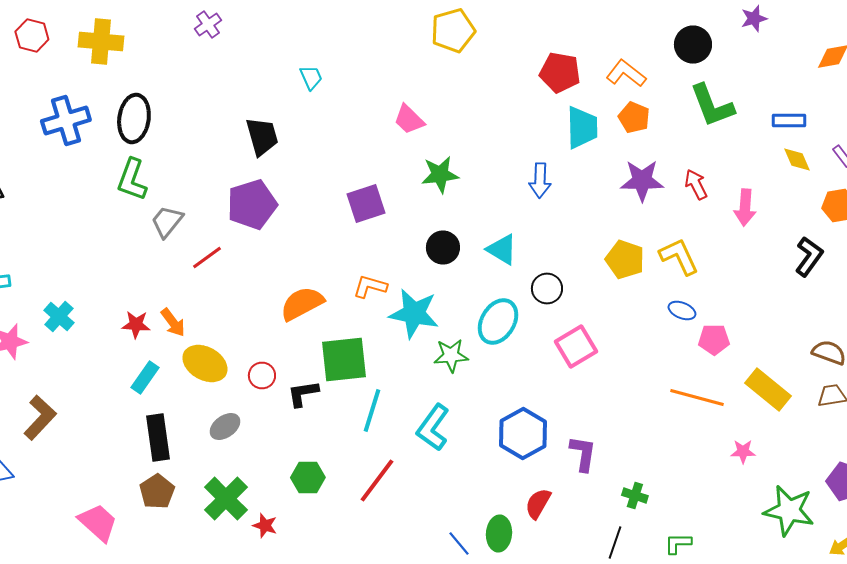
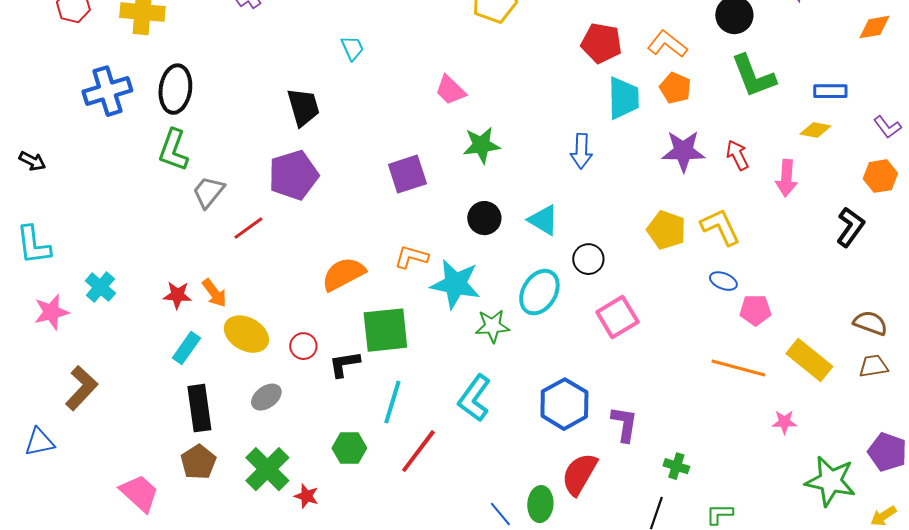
yellow diamond: (797, 160) -> (815, 130), moved, turned -56
cyan line: (372, 410) -> (392, 402), moved
red semicircle: (538, 504) -> (579, 474), size x1.4

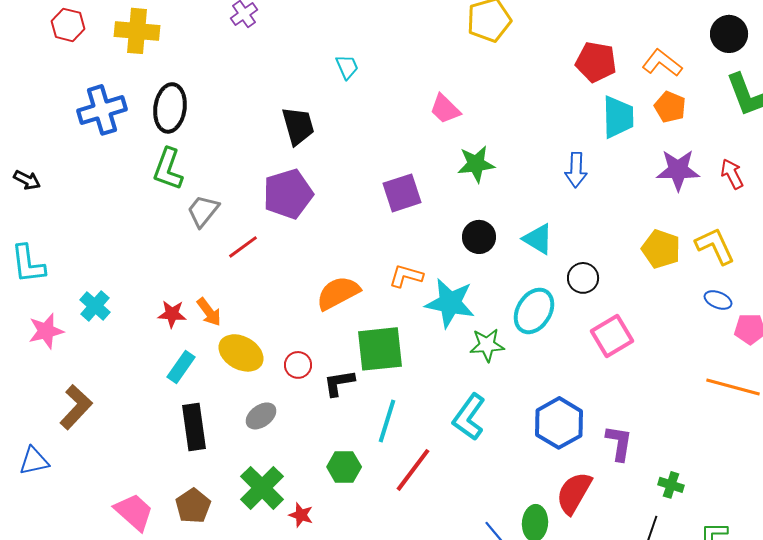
brown pentagon: (198, 462) -> (193, 506), moved

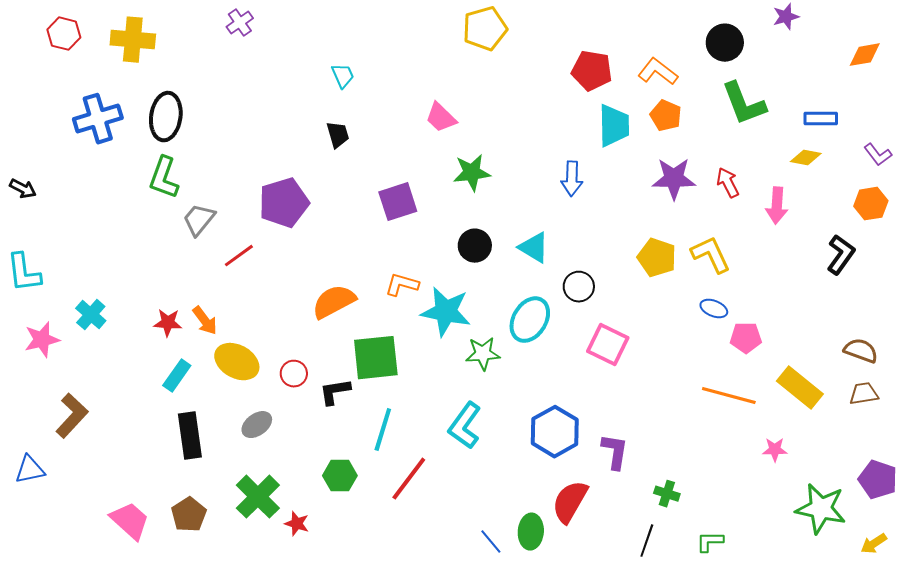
black trapezoid: (298, 126) -> (338, 135), moved, size x0.7
pink square: (612, 336) -> (608, 345), turned -33

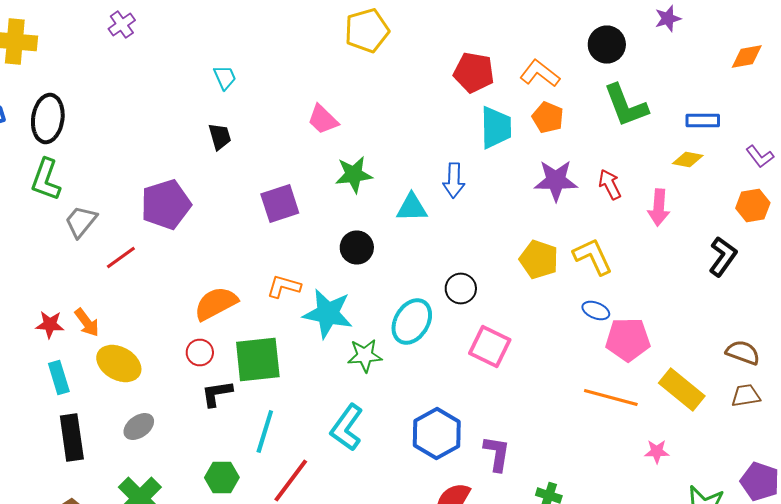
cyan triangle: (534, 248) -> (412, 208), moved, turned -32
pink pentagon: (746, 338) -> (628, 340), size x1.4
red circle: (294, 374) -> (200, 352), moved
cyan rectangle: (177, 376) -> (59, 378), turned -52

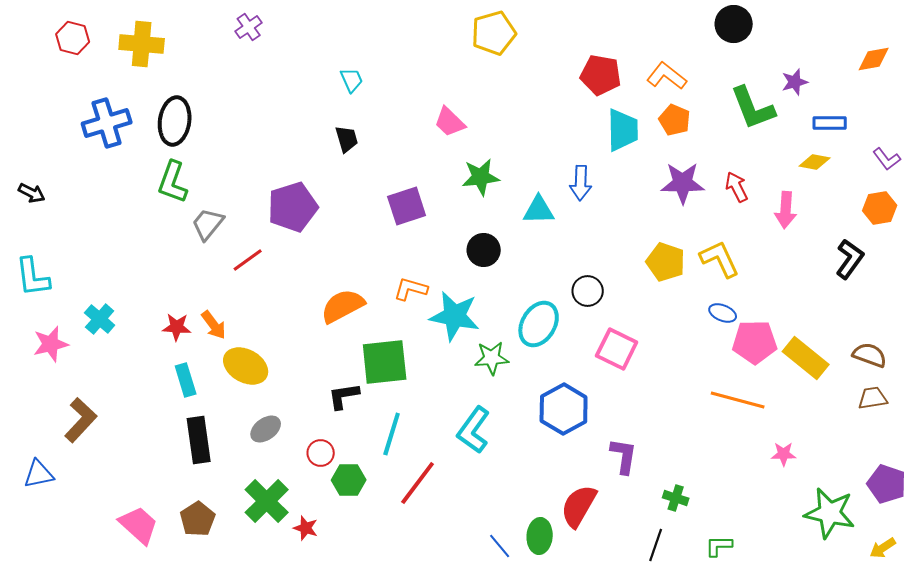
purple star: (668, 18) -> (795, 82), moved
black circle: (607, 44) -> (734, 24), moved
red circle: (200, 352) -> (321, 453), moved
yellow rectangle: (682, 390) -> (806, 358), moved
blue hexagon: (437, 434) -> (564, 409), moved

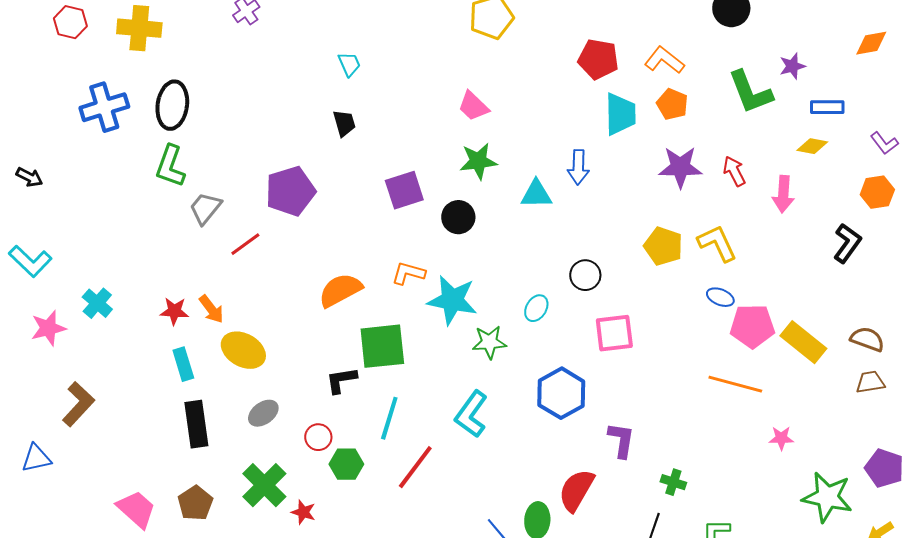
pink trapezoid: (450, 122) -> (473, 106), moved
black circle: (484, 250) -> (458, 217), moved
cyan L-shape: (33, 277) -> (30, 261), turned -39
cyan ellipse: (539, 324) -> (536, 308), size x0.6
pink square: (617, 349) -> (614, 333), turned -33

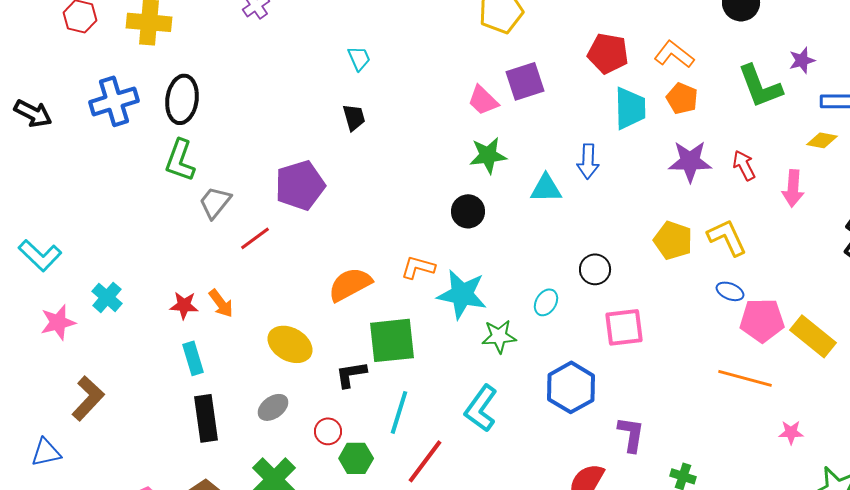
black arrow: (29, 177) -> (33, 113), moved, size x1.4
purple square: (404, 190) -> (525, 81), moved
yellow ellipse: (243, 350) -> (290, 344), moved

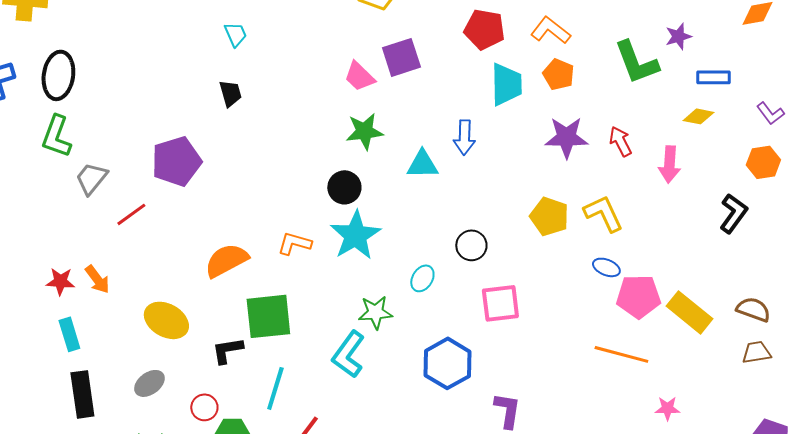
cyan star: (462, 294) -> (355, 235), moved, turned 30
cyan L-shape: (481, 408) -> (348, 354), moved

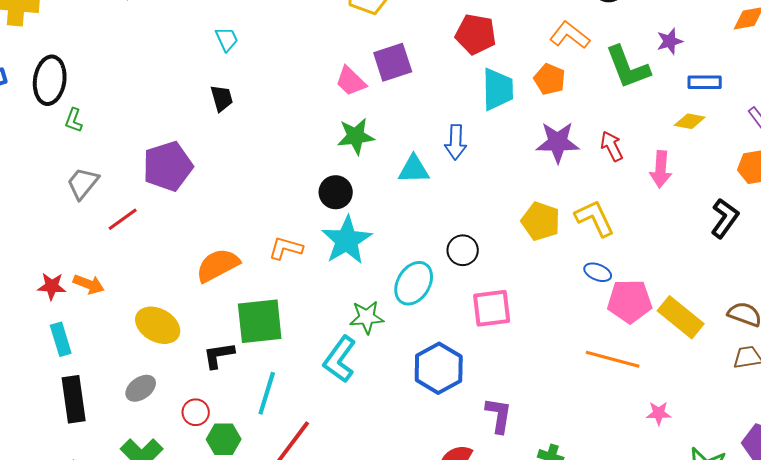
orange L-shape: (550, 30) -> (570, 35), moved
green L-shape: (56, 136) -> (74, 120), moved, size x0.6
cyan ellipse: (422, 278) -> (414, 283), size x1.6
orange arrow: (97, 279) -> (89, 284), turned -32

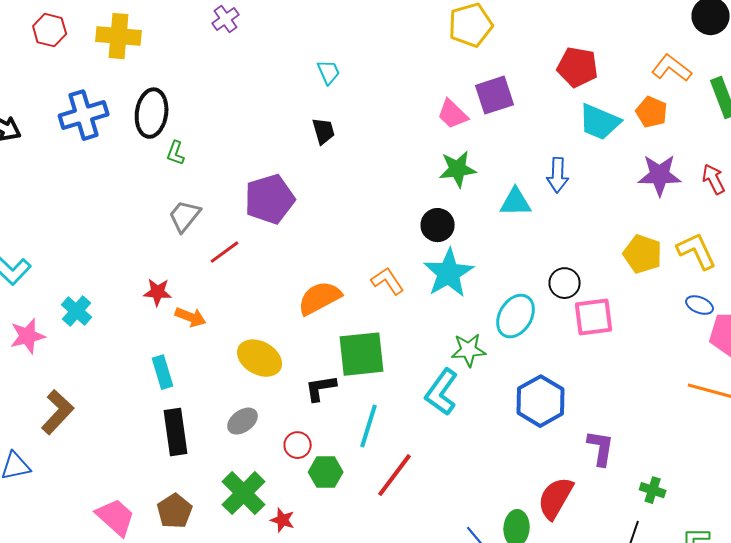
cyan trapezoid: (498, 89) -> (600, 122), turned 114
orange L-shape: (286, 248) -> (388, 281), turned 40
red star: (52, 286) -> (158, 292), moved
pink square: (492, 308) -> (594, 317), moved

